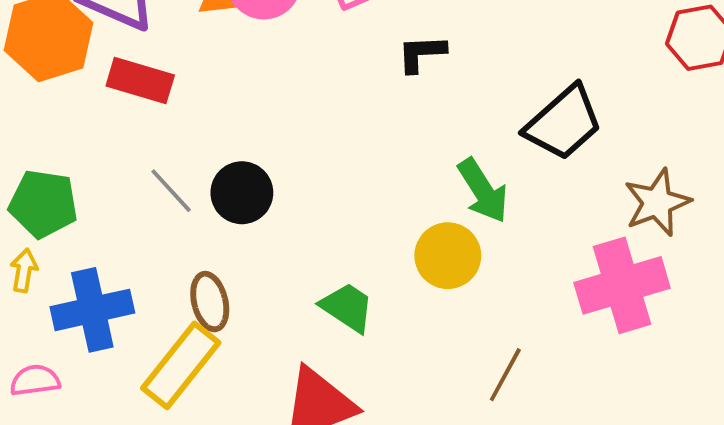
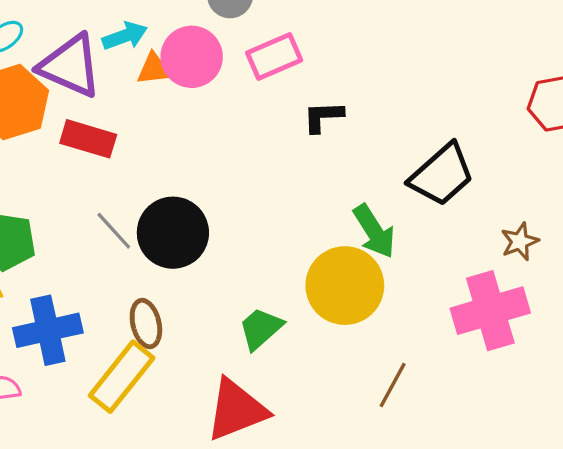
black circle: (242, 193) -> (173, 233), size x1.4
brown star: (657, 203) -> (520, 241), size x0.7
yellow circle: (448, 256) -> (345, 286), size x1.4
green trapezoid: (347, 307) -> (261, 329), turned -75

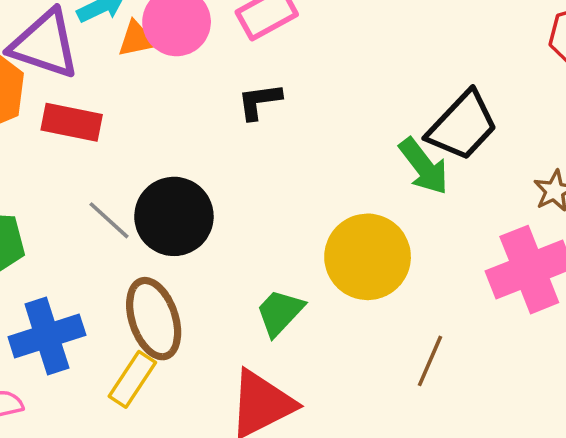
black L-shape: (323, 117) -> (259, 101), moved
green arrow: (374, 231) -> (424, 166), moved
brown ellipse: (146, 324) -> (154, 319), size x1.5
yellow rectangle: (122, 377) -> (132, 379), size x0.7

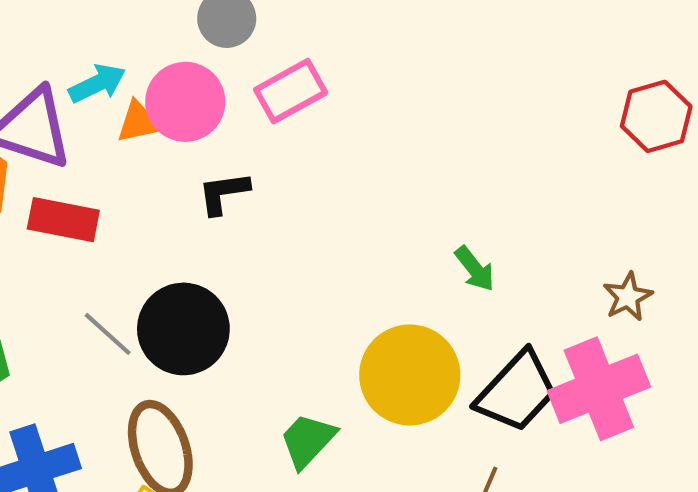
black L-shape: (259, 101) -> (224, 193), moved
black trapezoid: (462, 126) -> (517, 392), moved
green arrow: (424, 166) -> (475, 269), size x0.7

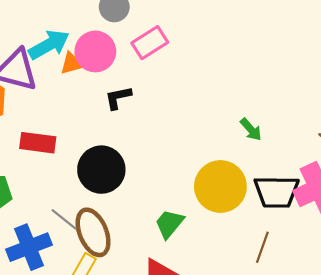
cyan arrow: (97, 83) -> (49, 45), size x1.4
red rectangle: (63, 220) -> (38, 143), moved
gray line: (108, 334) -> (64, 219), moved
black trapezoid: (517, 392) -> (277, 192), turned 51

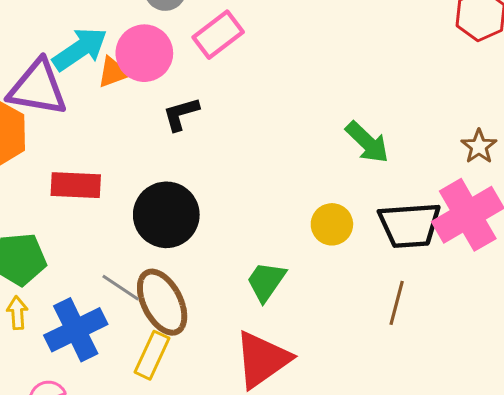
green arrow: (251, 129) -> (367, 142), size x1.4
yellow circle: (220, 187) -> (332, 224), size x0.6

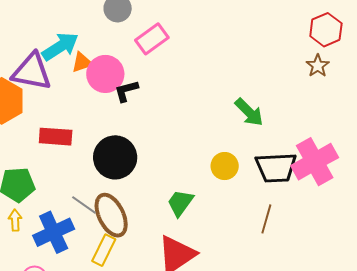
pink circle: (144, 53) -> (105, 74), moved
brown star: (479, 146) -> (318, 66), moved

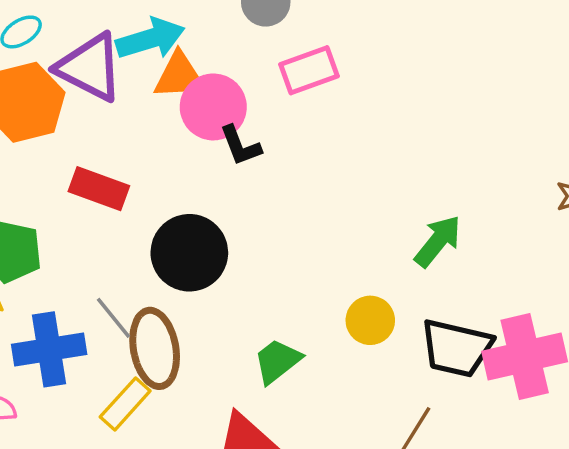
orange triangle: (82, 62) -> (179, 76), size x1.4
black L-shape: (126, 91) -> (240, 146), turned -112
green arrow: (249, 112) -> (438, 241), turned -112

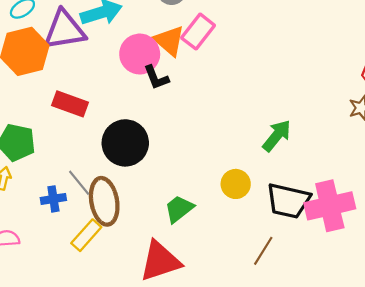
purple triangle: (90, 67) -> (64, 30), turned -36
pink rectangle: (309, 70) -> (198, 32), turned -32
orange triangle: (179, 76) -> (169, 41), moved, turned 44
blue cross: (49, 349) -> (53, 199), moved, size x0.6

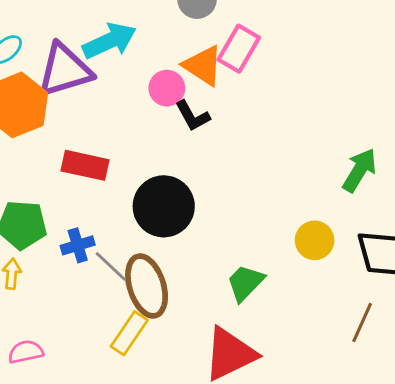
pink circle: (140, 54) -> (167, 88), size x0.7
blue cross: (53, 199) -> (78, 245), moved

